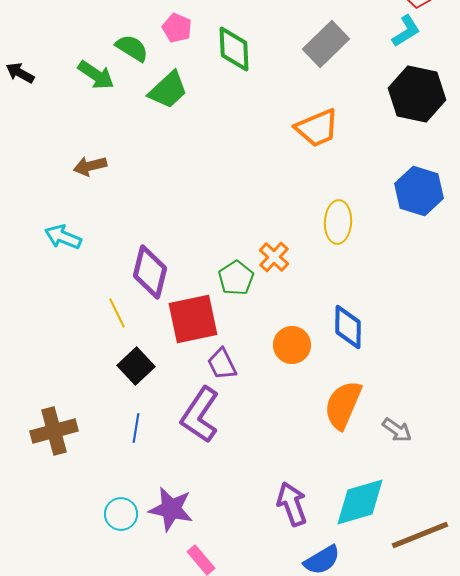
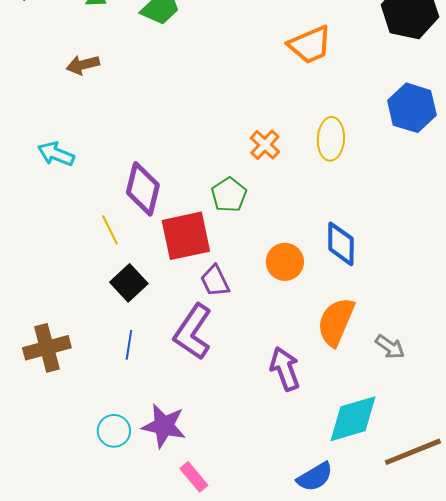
brown arrow: (90, 166) -> (83, 65), moved
orange cross: (274, 257) -> (265, 145), moved
purple arrow: (292, 504) -> (285, 369), moved

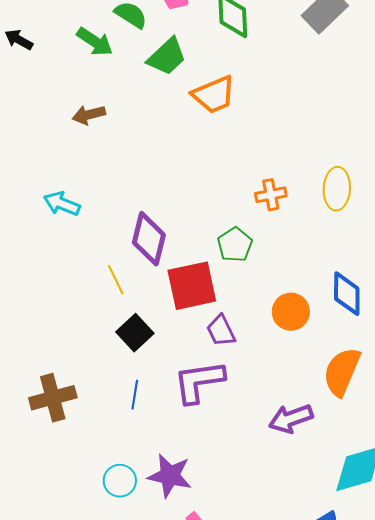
orange trapezoid: (310, 45) -> (214, 95), moved
orange cross: (265, 145) -> (271, 195), turned 36
purple L-shape: (193, 332) -> (199, 382), turned 48
purple arrow: (285, 369) -> (291, 419), turned -90

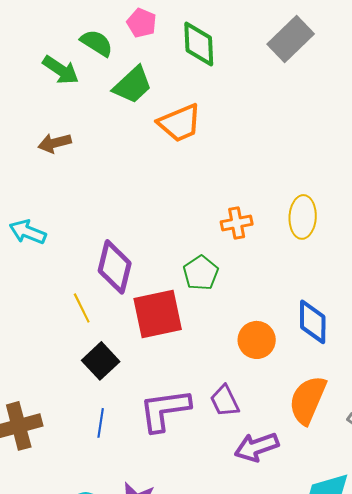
purple trapezoid: (221, 331) -> (225, 401), moved

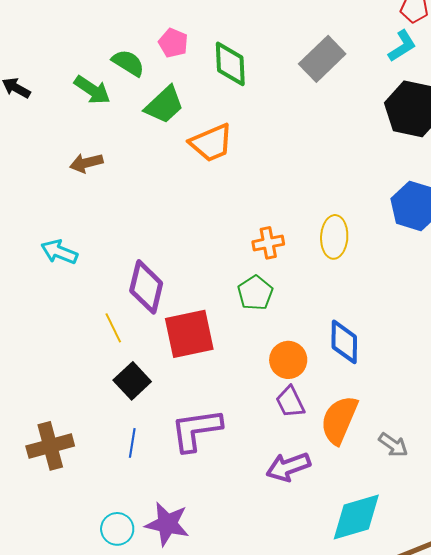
green pentagon: (201, 273) -> (255, 293), moved
purple trapezoid: (225, 401) -> (290, 402), moved

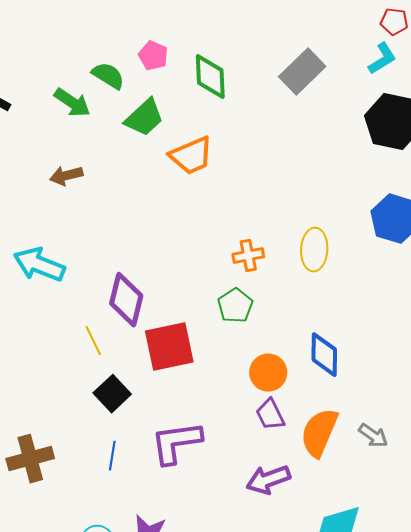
cyan arrow: (59, 252) -> (39, 265), size x1.4
gray arrow: (393, 445) -> (373, 436), moved

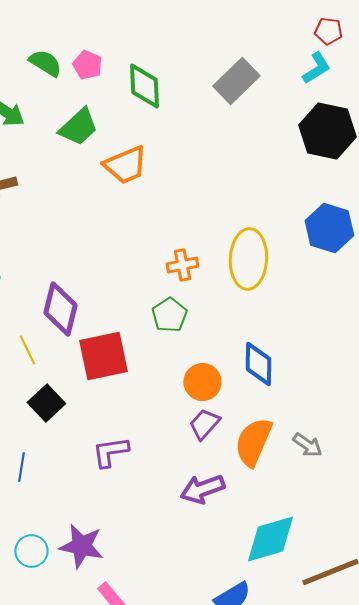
green semicircle: (108, 76) -> (45, 63), moved
yellow ellipse: (314, 250) -> (248, 259), size x1.4
purple trapezoid: (270, 415) -> (204, 424), turned 68
purple L-shape: (176, 443) -> (110, 452), size x0.7
blue line: (112, 456) -> (21, 467), moved

